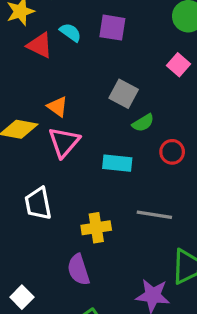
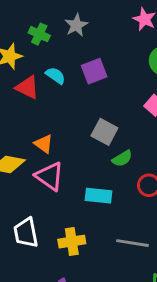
purple square: (112, 28) -> (94, 71), turned -30
pink triangle: (64, 142) -> (50, 176), turned -36
yellow cross: (96, 228) -> (72, 242), moved

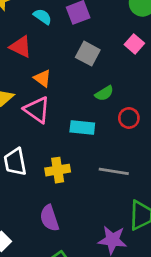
red triangle: (27, 87) -> (21, 47), moved
gray square: (104, 132) -> (88, 54), moved
orange triangle: (44, 144) -> (43, 78), moved

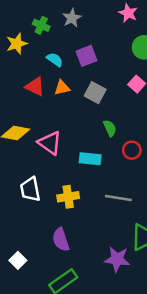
orange triangle: (43, 78) -> (62, 88), moved, turned -49
green semicircle: (104, 93) -> (110, 128), turned -84

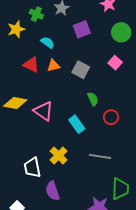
purple square: (87, 56) -> (82, 29), moved
cyan rectangle: (90, 159) -> (77, 124), turned 48
white trapezoid: (30, 189) -> (32, 168), moved
yellow cross: (68, 197) -> (59, 155), turned -36

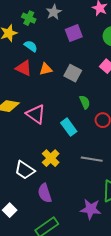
cyan semicircle: (47, 42) -> (31, 46), moved
white trapezoid: (32, 168) -> (25, 170), turned -45

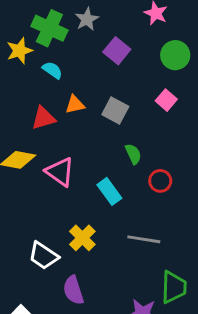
green cross: (29, 18) -> (49, 28), size x1.6
purple square: (74, 33) -> (117, 51), turned -30
red triangle: (24, 68) -> (43, 118), moved, turned -42

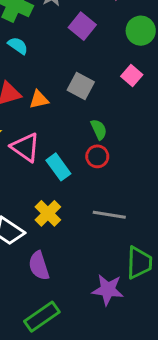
orange triangle: (75, 105) -> (39, 100), moved
red circle: (160, 181) -> (97, 156), moved
cyan rectangle: (109, 191) -> (58, 167), moved

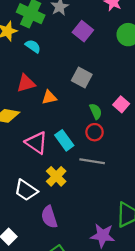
pink square: (132, 76) -> (121, 104), moved
orange triangle: (39, 100) -> (49, 97), moved
pink triangle: (25, 147) -> (36, 143), moved
gray line: (109, 215) -> (92, 161), moved

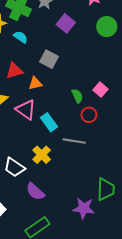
gray square: (82, 78) -> (49, 59), moved
red circle: (94, 132) -> (89, 115), moved
pink triangle: (36, 143) -> (26, 110), moved
purple semicircle: (49, 217) -> (35, 192), turned -30

